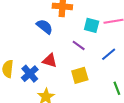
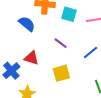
cyan square: (92, 25) -> (69, 14), moved

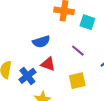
blue semicircle: (27, 24) -> (41, 42), moved, turned 120

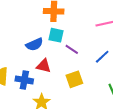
cyan square: (87, 22) -> (56, 35), moved
blue cross: (27, 76) -> (24, 80), turned -36

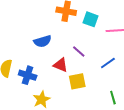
cyan square: (56, 35) -> (91, 19), moved
red triangle: (44, 66) -> (61, 65), moved

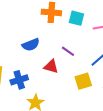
blue cross: (28, 75) -> (19, 80), turned -30
yellow square: (77, 81) -> (83, 81), moved

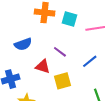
yellow square: (83, 81) -> (63, 81), moved

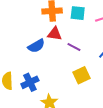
red triangle: (43, 67) -> (55, 34), moved

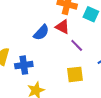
blue semicircle: (36, 46) -> (41, 32), turned -36

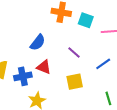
red triangle: (62, 27) -> (44, 67), moved

